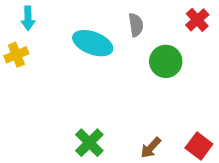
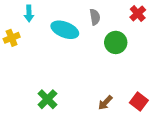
cyan arrow: (28, 18) -> (29, 14), moved
green cross: (89, 143) -> (47, 99), moved

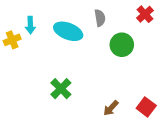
cyan arrow: (29, 14) -> (30, 25), moved
green cross: (47, 99) -> (61, 89), moved

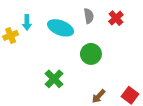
red cross: (145, 14) -> (116, 18), moved
green circle: (122, 45) -> (91, 54), moved

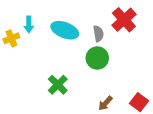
gray semicircle: (89, 16) -> (98, 34), moved
red cross: (116, 18) -> (124, 20), size x1.5

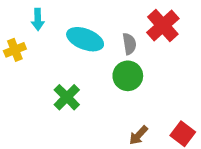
cyan arrow: (29, 24) -> (38, 19), moved
green cross: (58, 85) -> (67, 97), moved

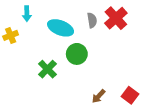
gray semicircle: (129, 44) -> (92, 20), moved
green circle: (128, 76) -> (77, 54), moved

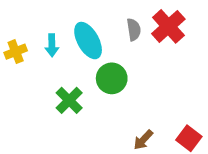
cyan arrow: (27, 14) -> (52, 45), moved
cyan ellipse: (61, 28) -> (88, 41), turned 40

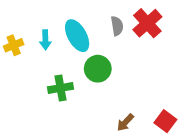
green cross: (69, 100) -> (61, 88), turned 35

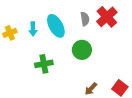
green circle: (98, 69) -> (82, 50), moved

